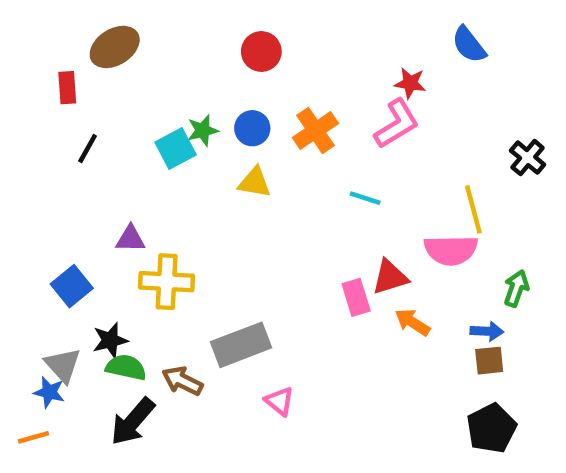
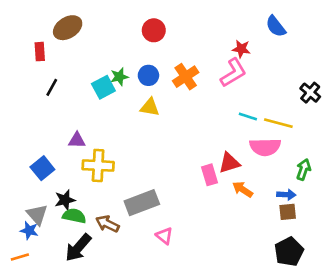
cyan line: (365, 198) -> (248, 116), moved
yellow line: (473, 209) -> (278, 123), turned -60

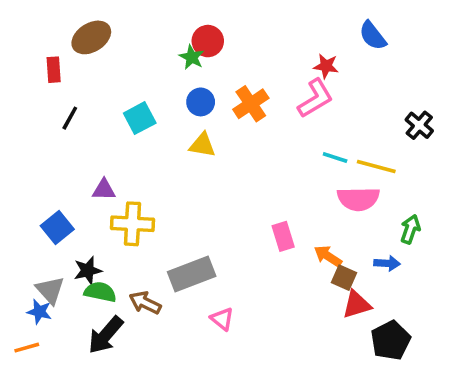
green star: (119, 77) -> (192, 57), moved, turned -30
red triangle: (229, 163) -> (357, 304), moved
brown square: (288, 212) -> (344, 278), moved, turned 30

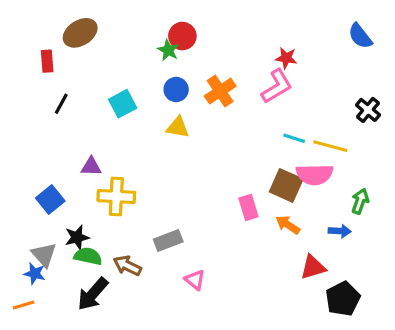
blue semicircle: (373, 36) -> (360, 36), moved
gray rectangle: (192, 274) -> (168, 240), size x0.7
brown square: (344, 278) -> (286, 185), moved, size x1.5

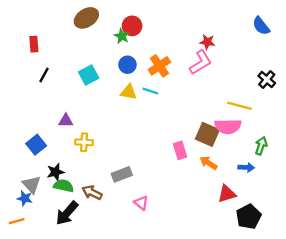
brown ellipse: (80, 33) -> (86, 18), moved
cyan line: (294, 138) -> (150, 91), moved
yellow cross: (116, 196) -> (84, 142), size x0.7

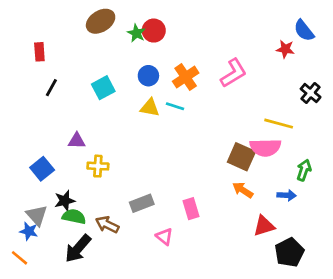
green star: (122, 36) -> (136, 33), moved
red star: (207, 42) -> (285, 49), moved
pink rectangle: (180, 150) -> (191, 209), moved
orange line: (17, 221) -> (19, 258), turned 56

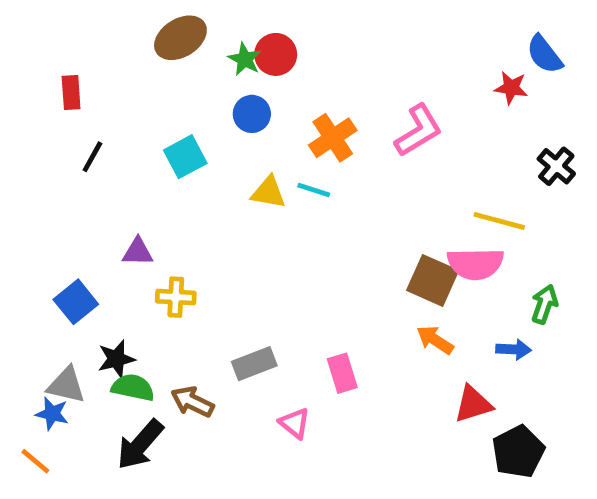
blue circle: (148, 76) -> (252, 114), moved
gray triangle: (37, 215) -> (66, 385), turned -35

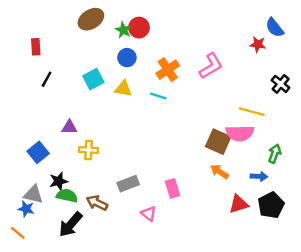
yellow triangle: (269, 192) -> (123, 89), moved
black pentagon: (518, 452) -> (271, 205), moved

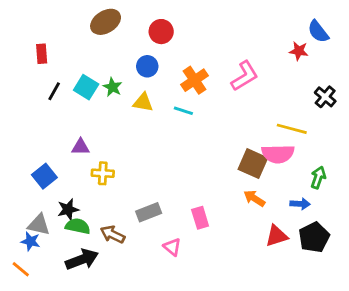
green star: (123, 30) -> (112, 87), moved
cyan square: (93, 79) -> (86, 87), moved, turned -30
black arrow: (71, 224) -> (82, 259), turned -152

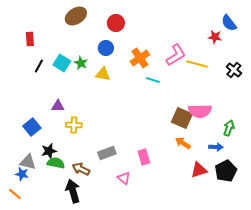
cyan line: (183, 111) -> (153, 80), moved
yellow line: (292, 129) -> (197, 64), moved
black arrow: (82, 259) -> (73, 191), moved, turned -85

